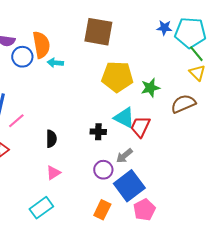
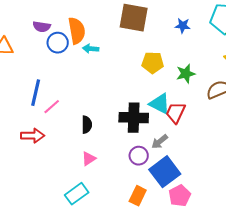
blue star: (164, 28) -> (183, 26), moved
yellow pentagon: (117, 77) -> (153, 63), size x0.7
black cross: (98, 132) -> (134, 118), size x1.8

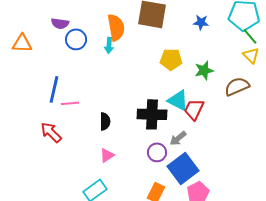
orange semicircle: (77, 31) -> (116, 27), moved
cyan arrow: (91, 49) -> (109, 45), turned -91
pink line: (52, 107) -> (70, 103), turned 36
red arrow: (33, 136) -> (51, 132), turned -135

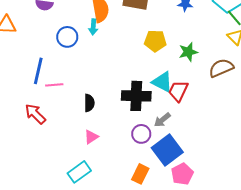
blue circle: (76, 39) -> (67, 37), moved

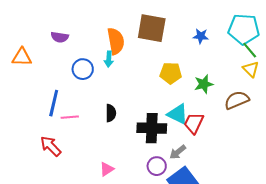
black semicircle: (89, 103) -> (111, 113), moved

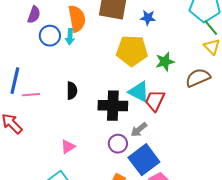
blue star: (201, 36) -> (148, 18), moved
purple semicircle: (60, 37) -> (34, 15), moved, turned -78
blue circle: (83, 69) -> (50, 36), moved
yellow pentagon: (171, 73) -> (132, 51), size x1.4

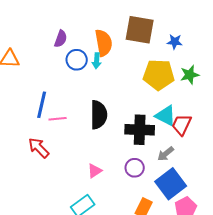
green star: (165, 62) -> (190, 75), moved
black semicircle: (72, 91) -> (99, 115), size x1.6
purple circle: (118, 144) -> (135, 168), moved

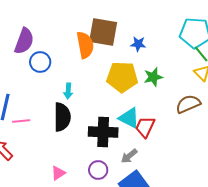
purple semicircle: (61, 39) -> (24, 41), size x1.5
orange semicircle: (104, 43) -> (85, 45), moved
cyan arrow: (97, 61) -> (68, 91), moved

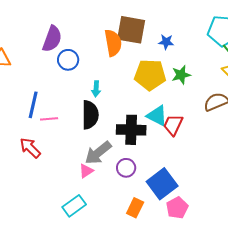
gray arrow: (129, 156) -> (98, 153), moved, size x1.6

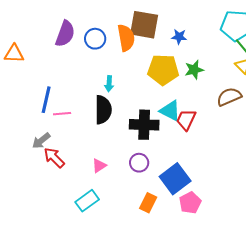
blue circle: (68, 60) -> (95, 39), moved
red arrow: (30, 148) -> (54, 158), moved
gray arrow: (98, 153) -> (41, 141), moved, size x0.7

